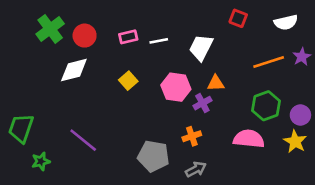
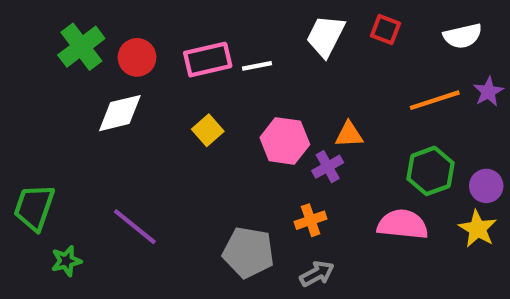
pink rectangle: (128, 37) -> (208, 60), size x1.5
white trapezoid: (201, 47) -> (326, 36), moved

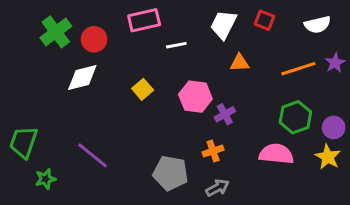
pink rectangle: (208, 60) -> (144, 20), moved
orange triangle: (349, 135) -> (240, 63), moved

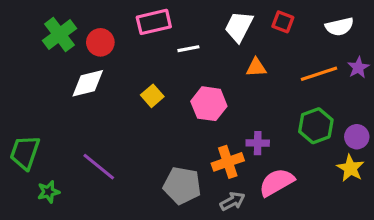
purple cross: (225, 114) -> (258, 143), moved, turned 30
orange cross: (213, 151) -> (228, 162), size x1.4
pink semicircle: (276, 154) -> (277, 182), moved, turned -36

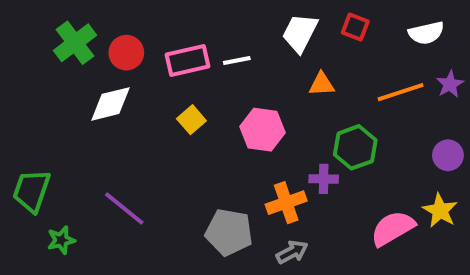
pink rectangle: (154, 22) -> (187, 61), moved
green hexagon: (316, 126) -> (355, 147), moved
purple circle: (357, 137) -> (448, 155), moved
pink semicircle: (277, 182) -> (393, 228), moved

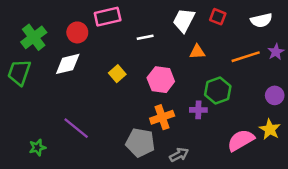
green cross: (75, 43) -> (34, 37), moved
pink rectangle: (187, 61) -> (108, 17), moved
green trapezoid: (32, 191) -> (19, 72), moved
orange cross: (286, 203) -> (162, 117), moved

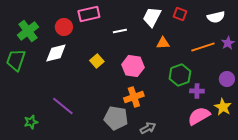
purple cross: (198, 110) -> (197, 91), moved

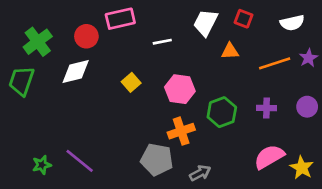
orange triangle: (163, 43) -> (230, 51), moved
green hexagon: (180, 75) -> (222, 112), moved
purple cross: (197, 91) -> (267, 108), moved
purple line: (63, 106) -> (80, 161), moved
yellow star: (223, 107) -> (302, 168), moved

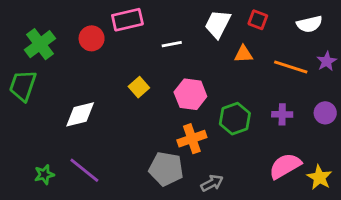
orange line: (275, 63) -> (291, 67), turned 36
white diamond: (76, 71) -> (80, 114), moved

